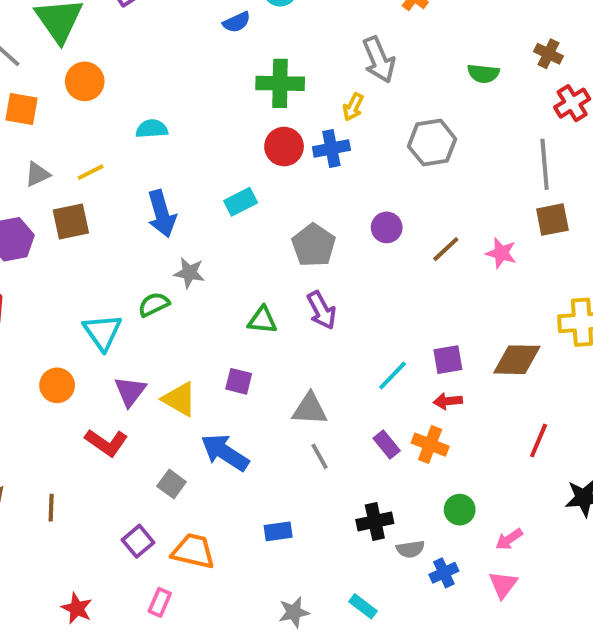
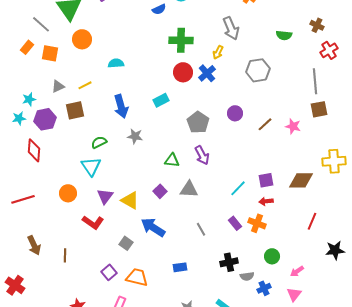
blue cross: (331, 148) -> (207, 73), turned -30
green semicircle: (154, 304) -> (99, 142), moved
purple square: (239, 381) -> (160, 191), turned 32
gray triangle: (310, 409) -> (189, 189), moved

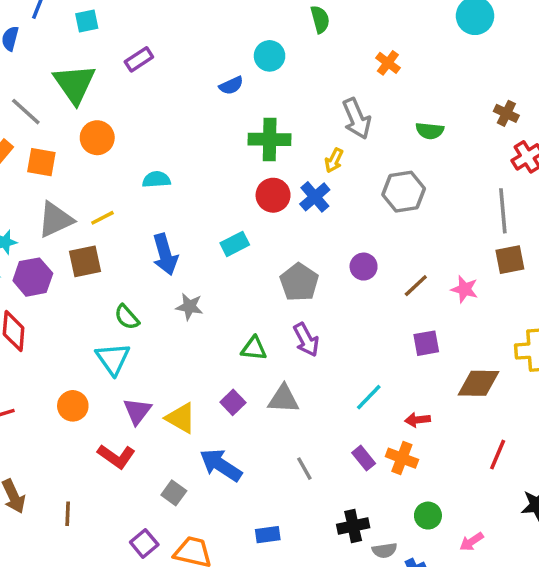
green semicircle: (284, 35) -> (430, 131), moved
gray triangle: (58, 86) -> (55, 220), size x1.6
green semicircle: (99, 142) -> (127, 317), turned -105
purple square: (266, 180) -> (426, 343), moved

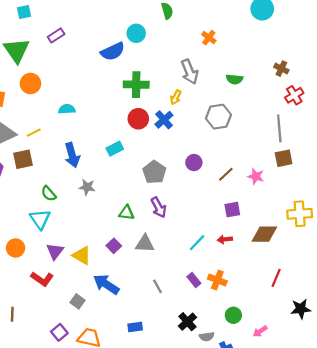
blue semicircle: (231, 85) -> (113, 51), size x1.6
red arrow: (418, 420) -> (225, 239), moved
black cross: (353, 526) -> (187, 322), turned -30

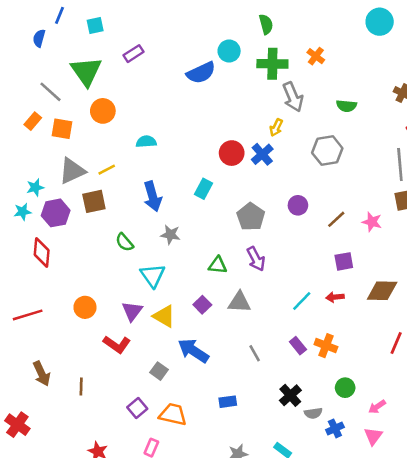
green cross: (136, 85) -> (272, 64), moved
cyan rectangle: (115, 149) -> (204, 189), turned -35
cyan triangle: (40, 219) -> (153, 275), moved

